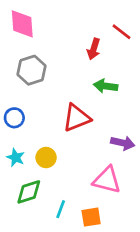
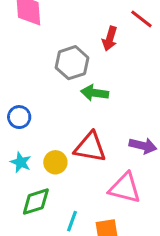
gray hexagon: (31, 70) -> (72, 63), moved
green arrow: (106, 86) -> (95, 93), moved
red triangle: (76, 118) -> (90, 147), moved, turned 32

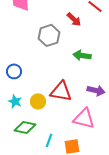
red arrow: (110, 39) -> (74, 19), turned -63
green arrow: (95, 93) -> (82, 55), moved
green diamond: (36, 202) -> (25, 127), turned 30

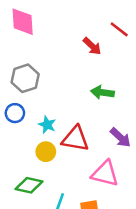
gray hexagon: (49, 35) -> (25, 78), moved
purple arrow: (96, 90) -> (120, 138), turned 30
cyan star: (15, 101) -> (47, 125), moved

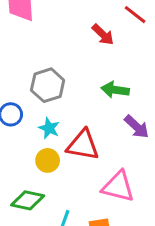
gray hexagon: (25, 78) -> (48, 85), moved
purple arrow: (120, 138) -> (137, 127), moved

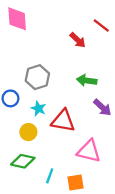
yellow circle: (48, 160) -> (28, 132), moved

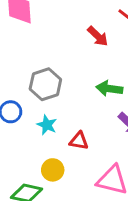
red triangle: (63, 121) -> (79, 141), size x0.6
yellow circle: (28, 132) -> (53, 170), moved

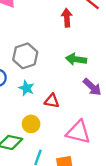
red arrow: (98, 36) -> (67, 18), turned -138

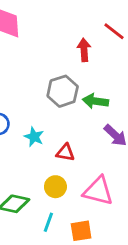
gray hexagon: (25, 56) -> (63, 91), moved
yellow circle: (31, 124) -> (55, 187), moved

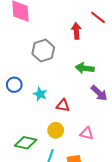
gray hexagon: (63, 91) -> (43, 51), moved
pink triangle: (98, 191) -> (87, 133), size x0.6

